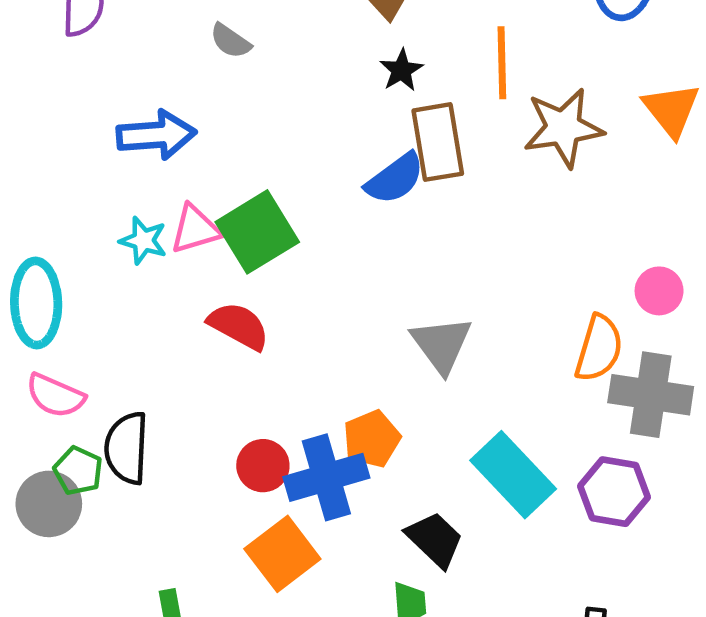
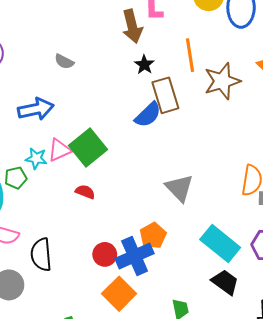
red semicircle: (239, 326) -> (85, 192), size x0.7
green pentagon: (78, 471) -> (16, 178), moved, turned -30
black trapezoid: (435, 539) -> (225, 282), moved

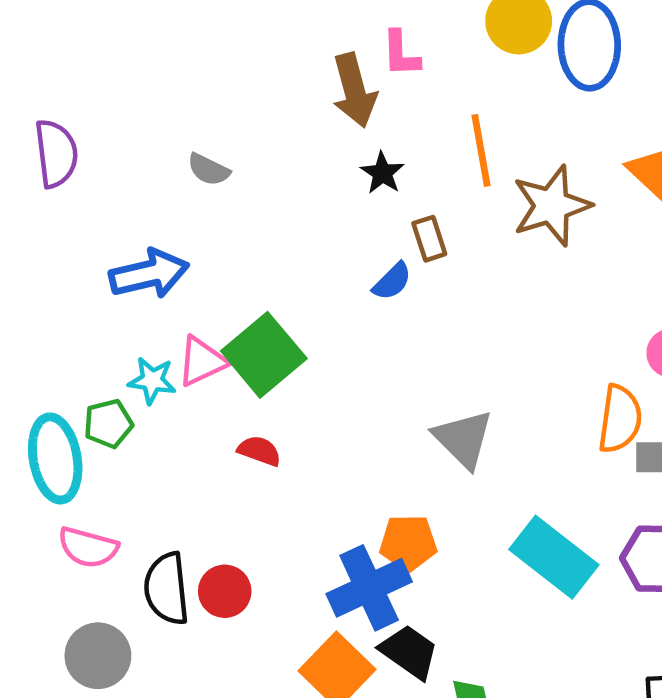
brown rectangle: (165, 95) -> (429, 239), size x0.6
blue semicircle: (148, 115) -> (392, 281), size x0.7
orange pentagon: (153, 236) -> (408, 543), turned 30
red circle: (105, 254) -> (225, 591), moved
black trapezoid: (225, 282) -> (409, 652), moved

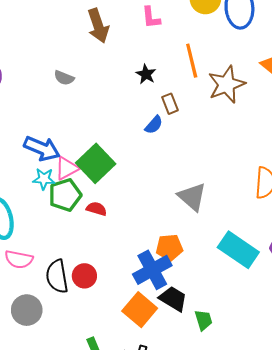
brown arrow: (354, 90) -> (98, 26), moved
blue arrow: (149, 274) -> (42, 148), moved, turned 40
green pentagon: (108, 424) -> (65, 195), moved, size x1.4

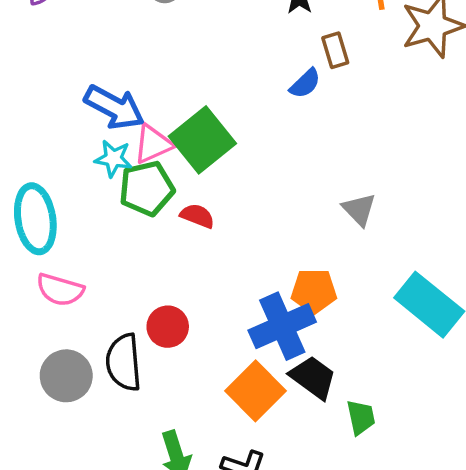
gray triangle: (192, 197) -> (359, 209), size x0.7
black semicircle: (57, 276) -> (124, 362), moved

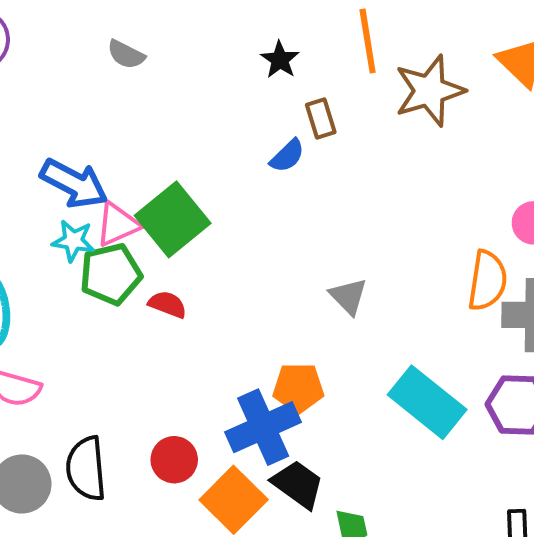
red circle: (168, 327) -> (174, 460), moved

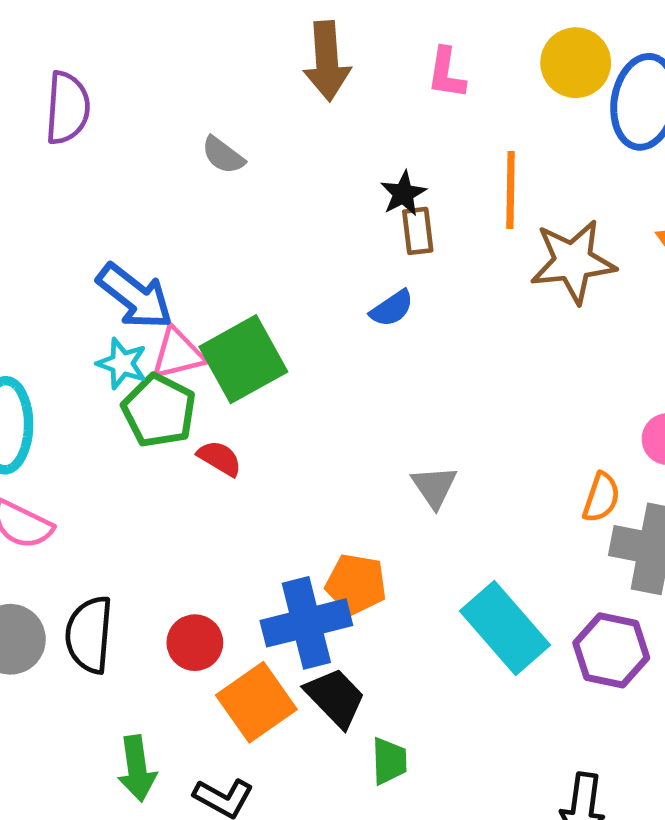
brown rectangle: (321, 118) -> (418, 231), moved
green pentagon: (111, 274) -> (159, 411), turned 30
orange semicircle: (487, 281) -> (601, 497), size x0.7

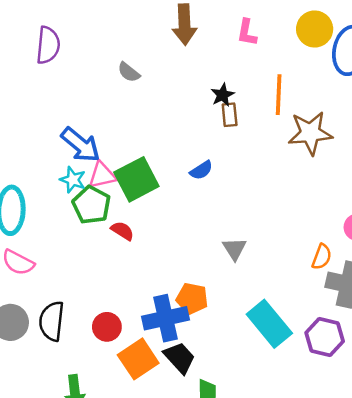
blue semicircle: (392, 308) -> (201, 170), moved

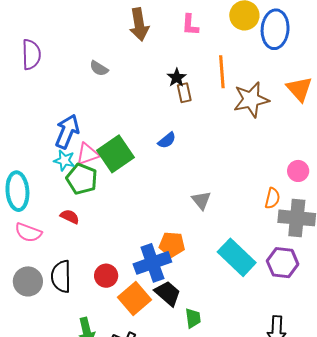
blue arrow: (81, 145) -> (67, 132), turned -100
red semicircle: (122, 231) -> (70, 217), moved

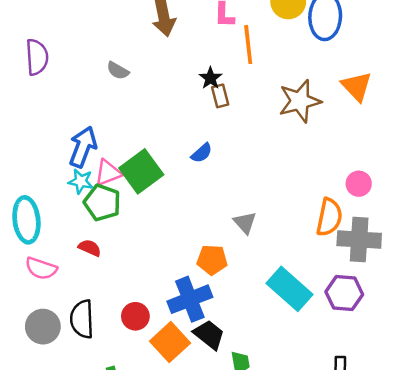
orange line: (222, 72) -> (248, 45), moved
orange semicircle: (272, 198) -> (329, 217), size x1.5
orange pentagon: (172, 244) -> (212, 260), moved

